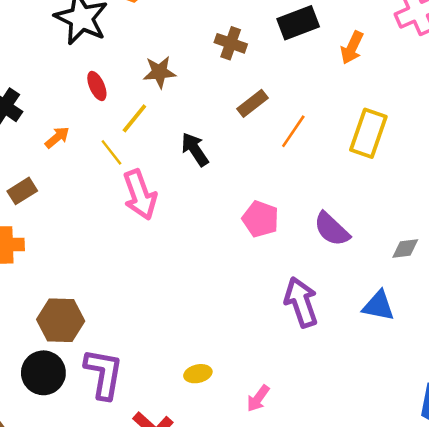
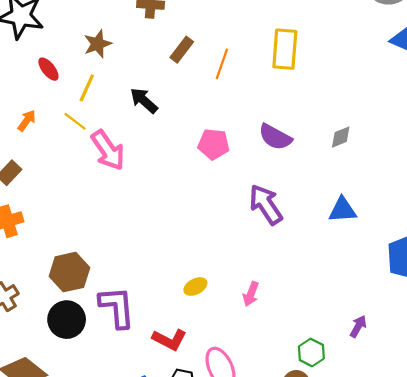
blue triangle: (378, 306) -> (342, 210), moved

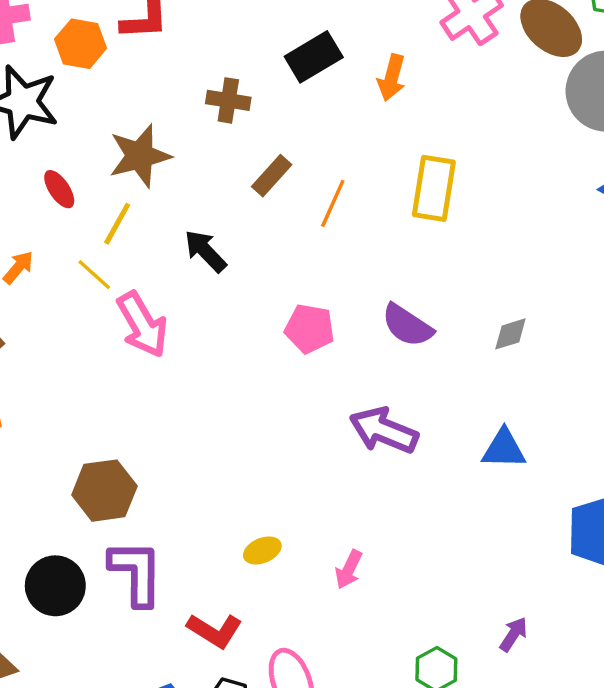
brown star: (98, 44) -> (140, 156), size x1.4
purple arrow: (266, 204) -> (384, 430), turned -39
brown hexagon: (69, 272) -> (104, 491), moved

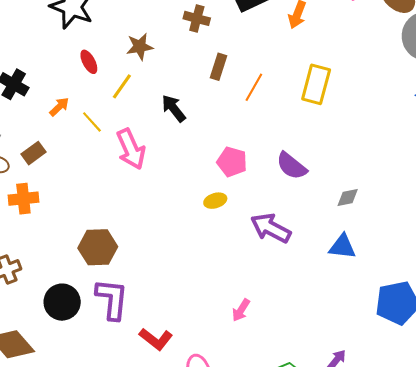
brown star: (140, 156) -> (140, 47), size x0.7
brown rectangle: (272, 176) -> (218, 67), turned -30
yellow line: (94, 275) -> (92, 122), moved
gray diamond: (510, 334) -> (348, 198), moved
yellow ellipse: (262, 550) -> (215, 201), moved

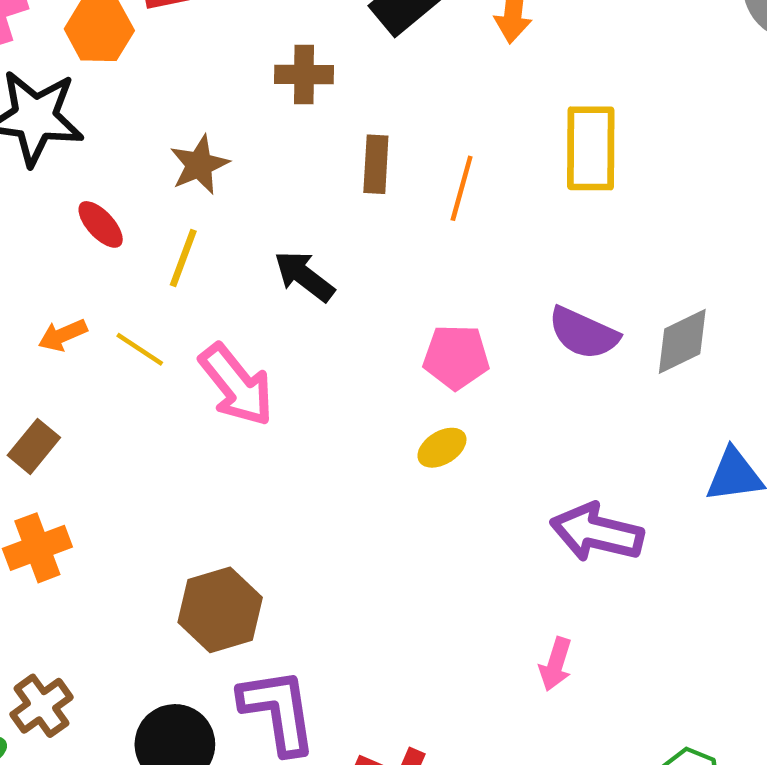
orange arrow: (59, 107) -> (63, 335), turned -145
gray diamond: (348, 198) -> (682, 341), moved, size x1.4
purple arrow: (271, 228) -> (597, 533), moved

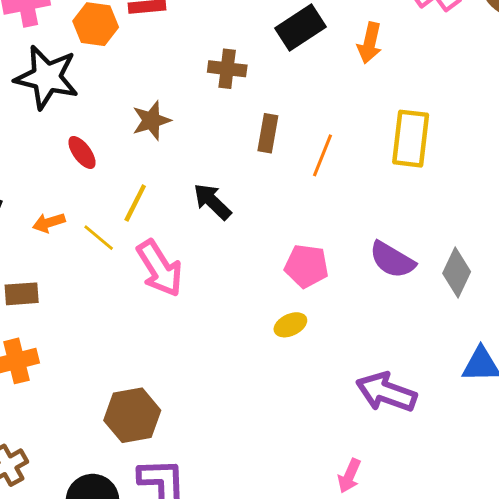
yellow line: (183, 258) -> (135, 203), moved
gray diamond: (682, 341) -> (457, 272), turned -45
brown rectangle: (34, 446) -> (22, 294), turned 40

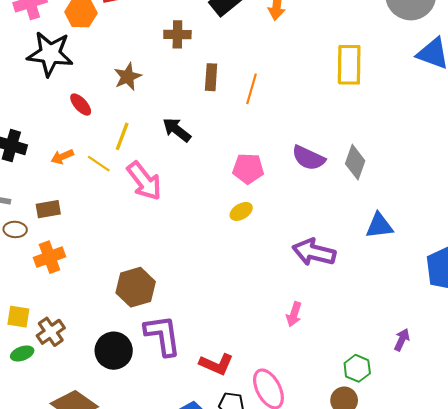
yellow rectangle: (411, 139) -> (349, 65), moved

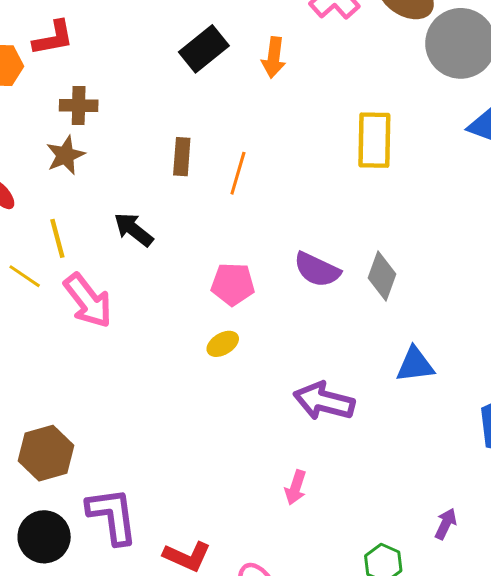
brown cross: (177, 34) -> (79, 106), moved
yellow line: (122, 136) -> (57, 238), turned -36
brown hexagon: (136, 287) -> (46, 453), moved

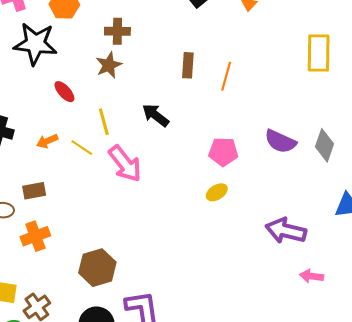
pink arrow: (296, 487) -> (312, 276), moved, turned 80

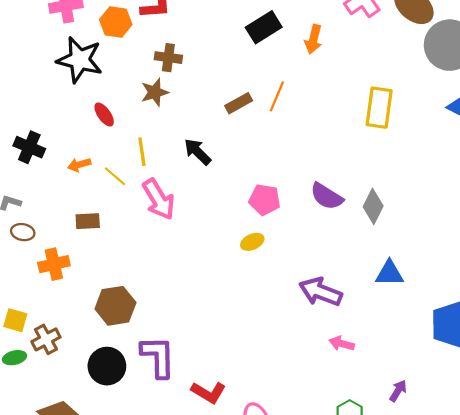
brown rectangle: (188, 65) -> (239, 103), turned 50
orange line: (226, 76) -> (277, 96), moved
brown rectangle: (34, 191) -> (88, 221), moved

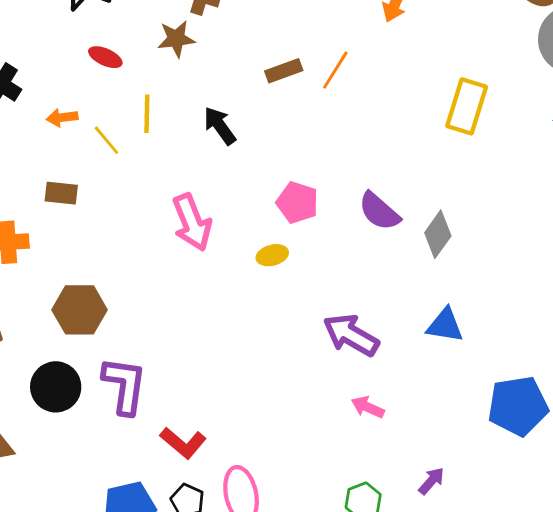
red ellipse: (104, 115) -> (105, 57), turned -40
pink arrow: (159, 199) -> (192, 222), moved

